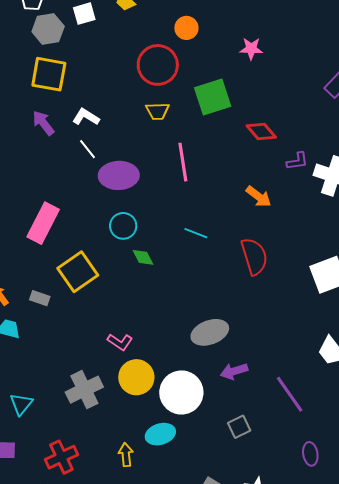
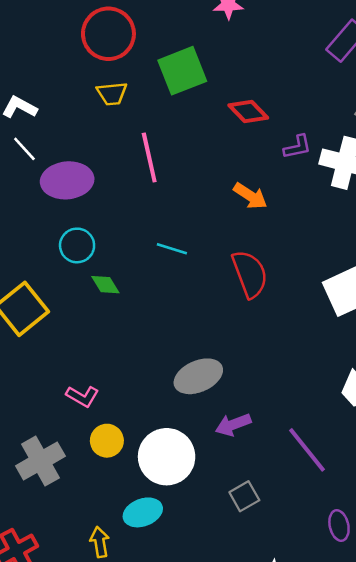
yellow circle: (136, 377) -> (107, 441), size x0.7

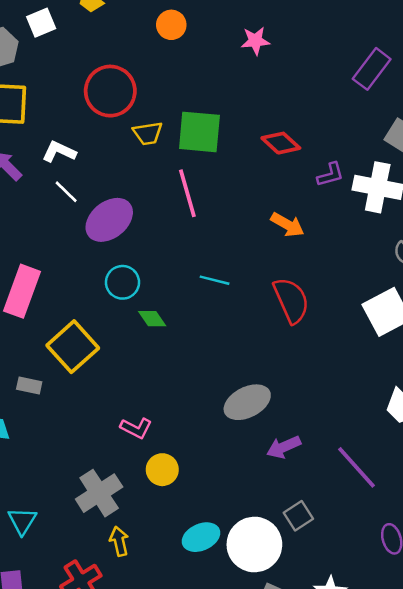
red circle: (108, 34) -> (110, 91), moved
green square: (182, 71) -> (199, 132), moved, turned 30
purple ellipse: (67, 180) -> (109, 220), turned -30
white circle: (167, 457) -> (254, 544), moved
yellow arrow: (100, 542) -> (119, 541), moved

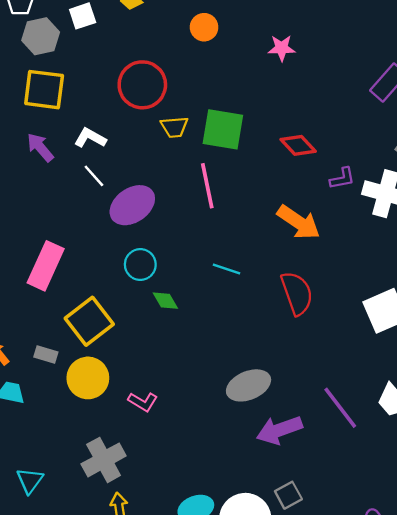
orange arrow: (287, 225) -> (299, 222), size x1.4
purple arrow: (284, 447) -> (279, 430), size x1.4
purple line: (357, 467) -> (340, 408), moved
yellow circle: (162, 470) -> (88, 378), moved, size x1.4

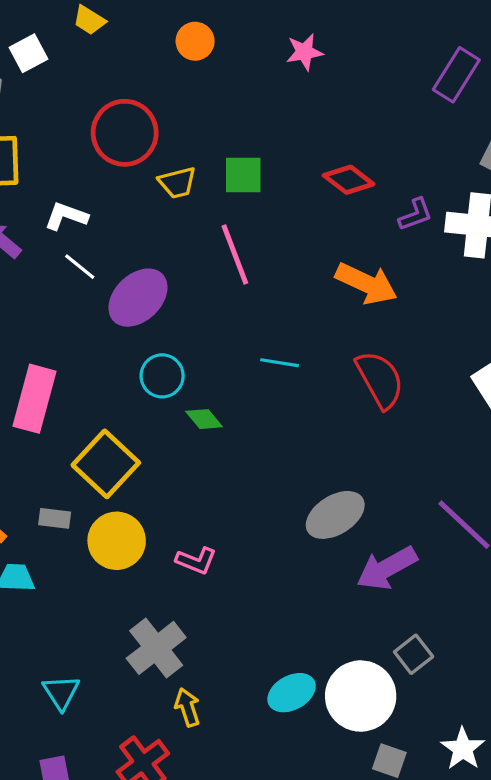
green square: (223, 129) -> (243, 175), size x0.7

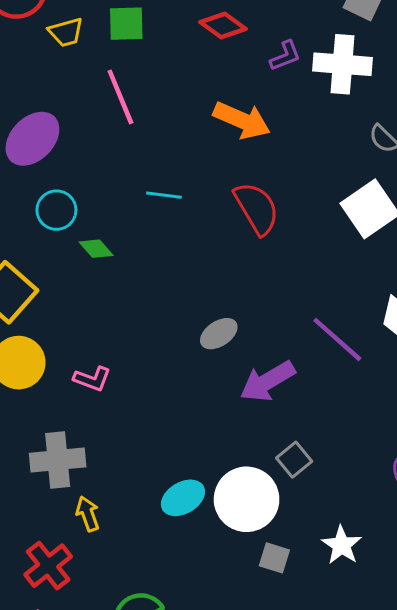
gray ellipse: (335, 515) -> (219, 334), size x0.7
gray cross: (156, 648) -> (58, 460), turned 34

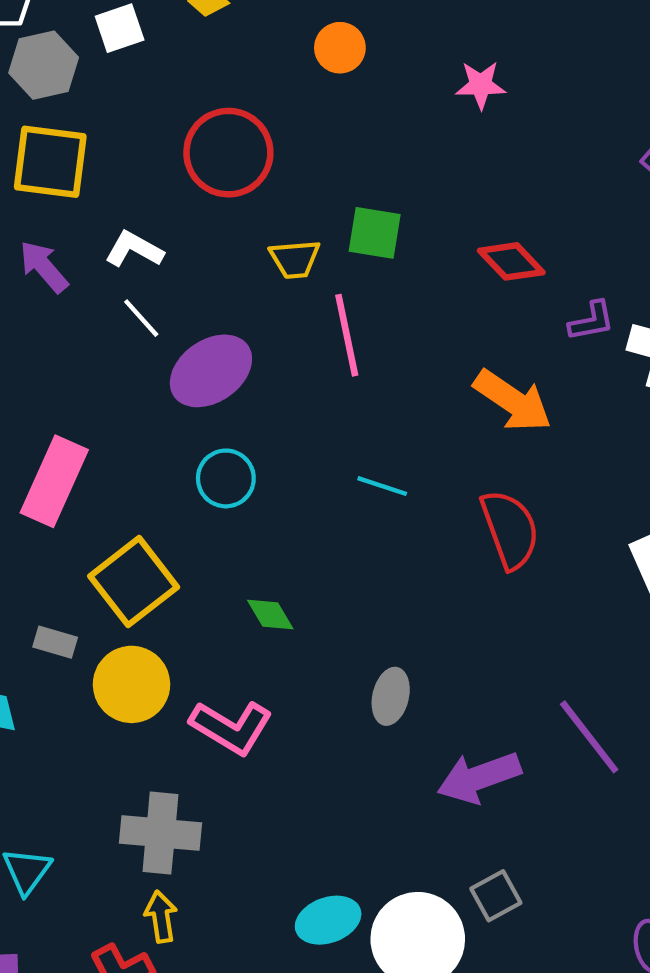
yellow trapezoid: (66, 32) -> (295, 259), moved
green diamond: (96, 249) -> (270, 614), moved
gray ellipse: (219, 334) -> (391, 696), moved, turned -54
pink L-shape: (92, 379) -> (231, 727), size x1.5
yellow arrow: (88, 514) -> (161, 917), moved

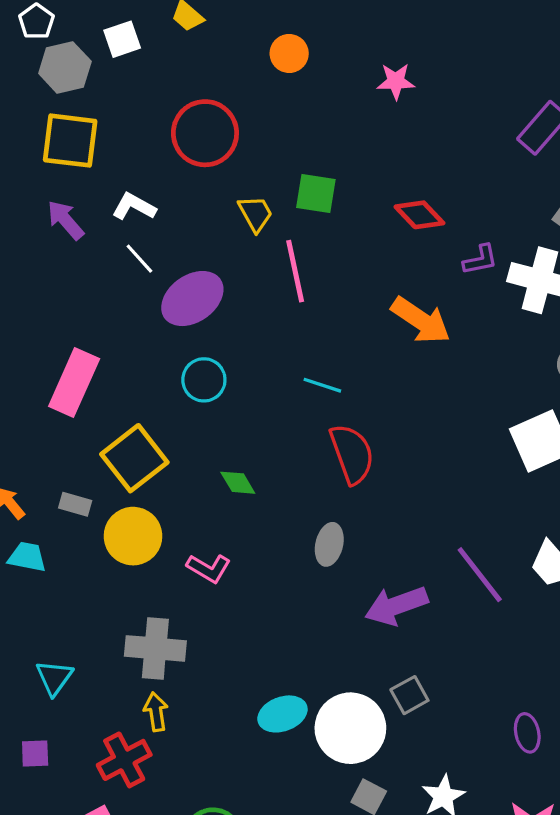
yellow trapezoid: (295, 259) -> (255, 214), turned -114
red semicircle: (510, 529) -> (352, 454), moved
pink L-shape: (231, 727) -> (209, 568), size x0.7

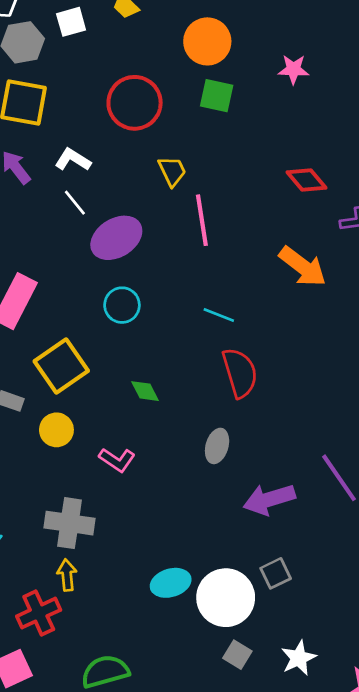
orange circle: (289, 53) -> (207, 41), size x1.5
green square: (316, 194) -> (217, 96), moved
yellow circle: (133, 536) -> (56, 430), size x0.7

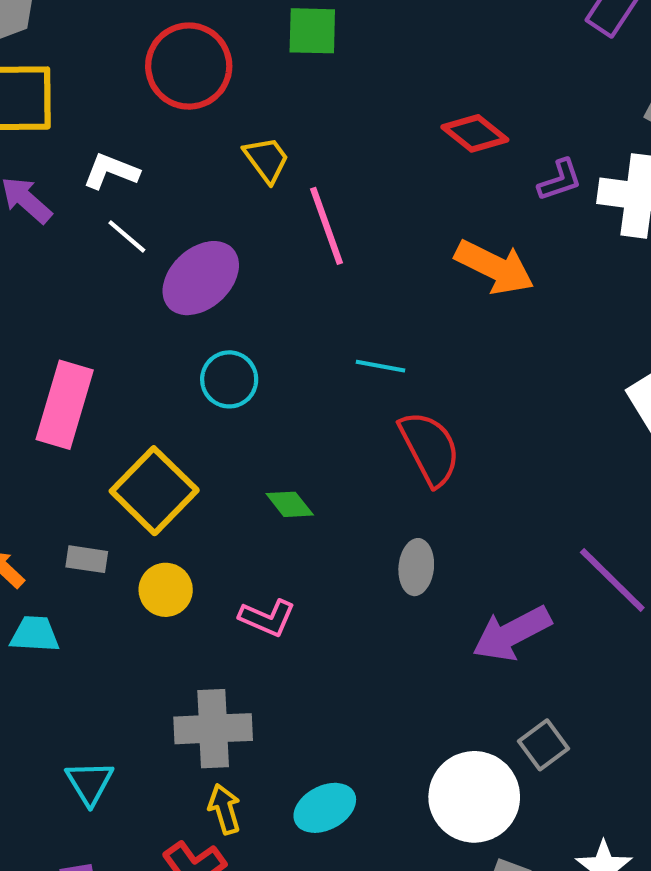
cyan ellipse: (171, 583) -> (325, 808), moved

